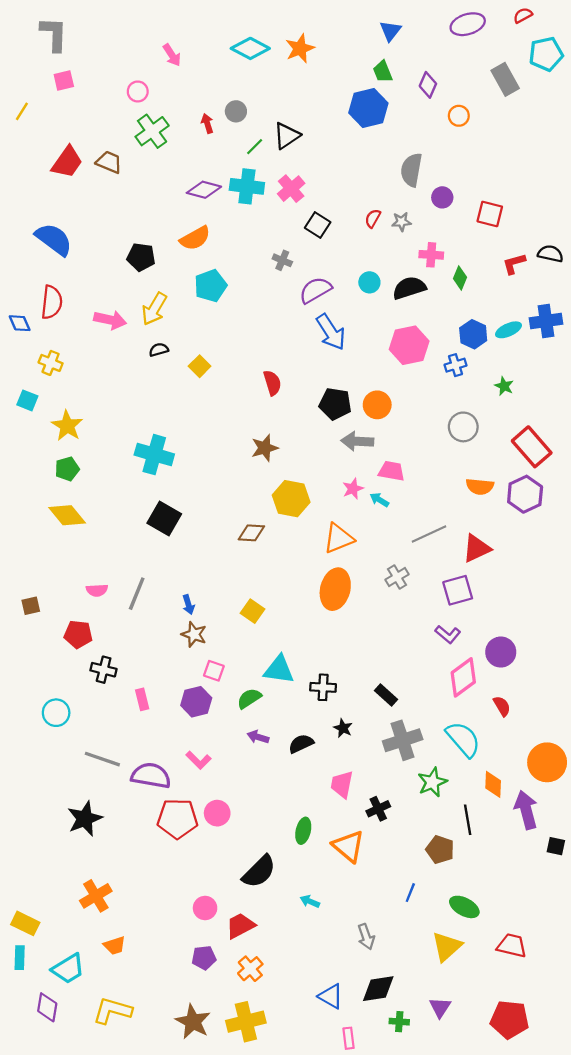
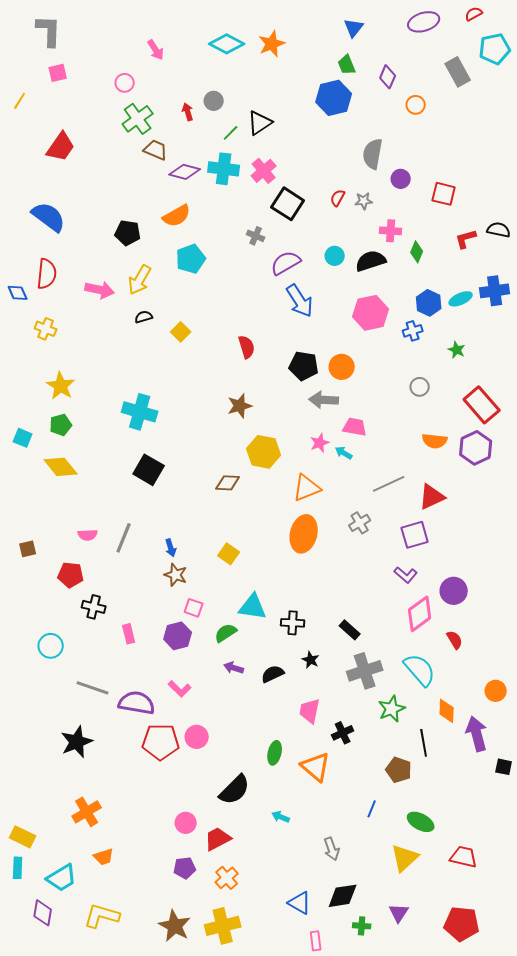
brown trapezoid: (109, 162) -> (156, 150), moved
black square: (318, 225) -> (288, 204), size x1.4
cyan square: (27, 400) -> (23, 438), moved
gray circle: (463, 427) -> (420, 387), size x0.7
orange circle: (547, 762) -> (496, 691), size x0.6

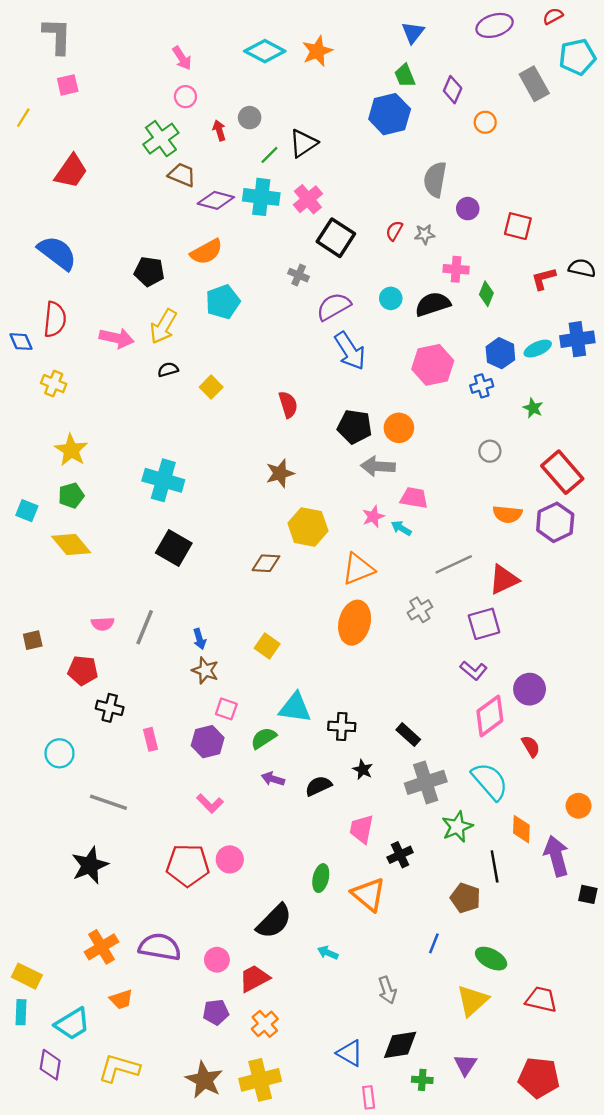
pink circle: (125, 83) -> (185, 97), moved
purple semicircle: (137, 703) -> (160, 947), moved

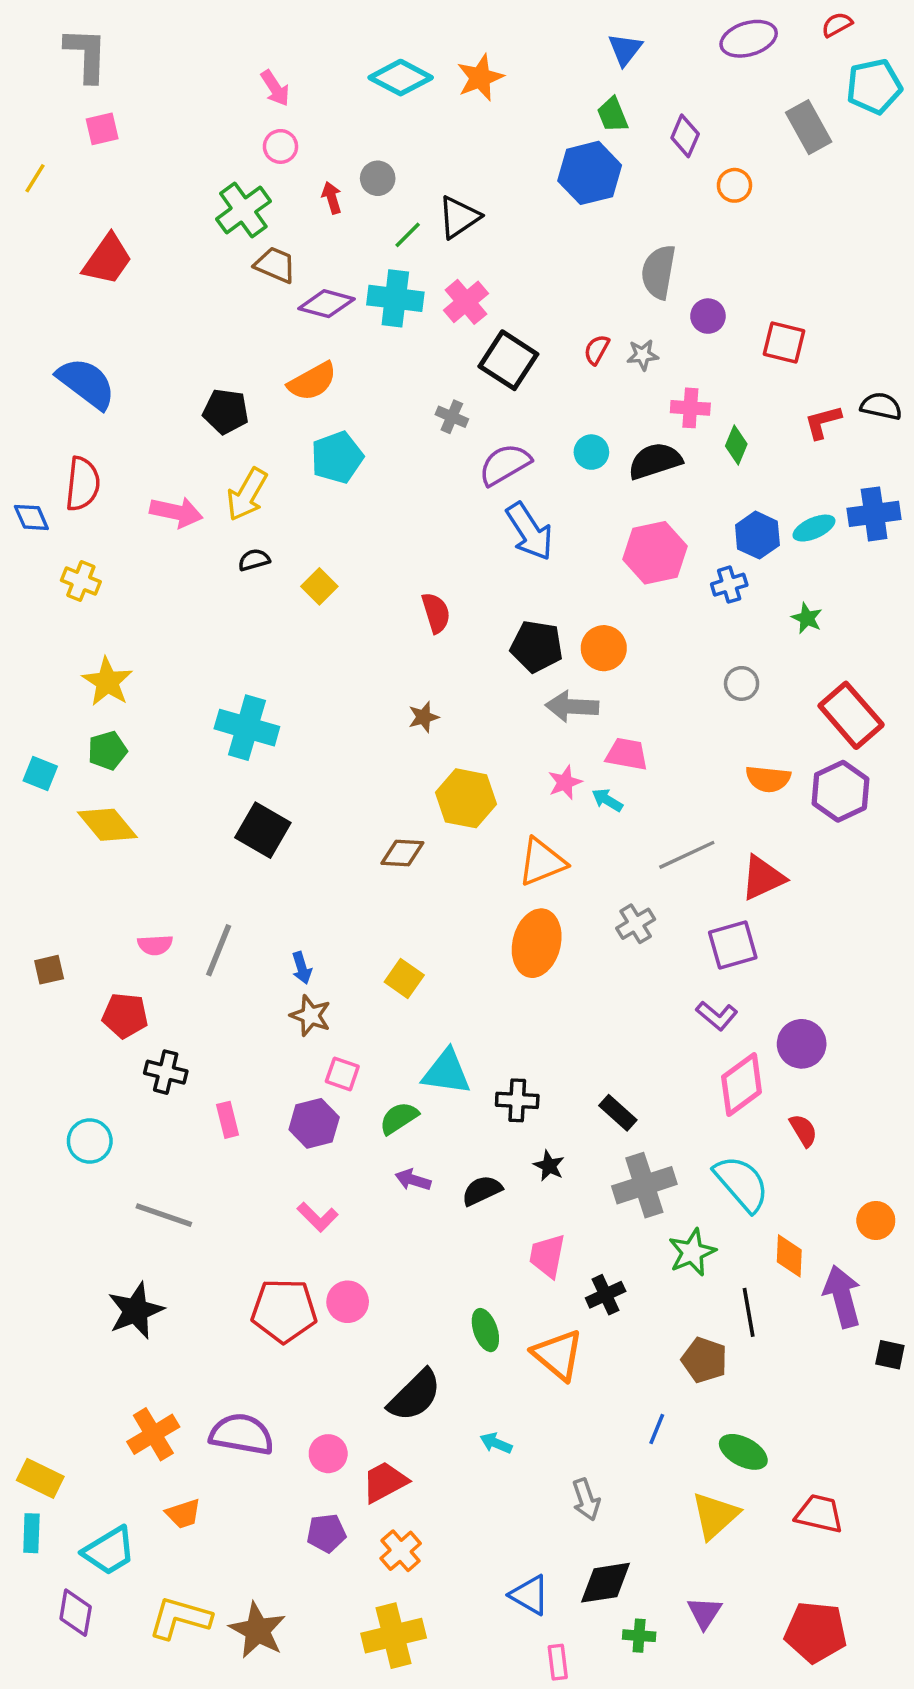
brown star: (280, 473) -> (424, 717), size x0.7
green ellipse: (321, 878) -> (485, 1330), turned -32
brown star: (204, 1080) -> (258, 1630), moved

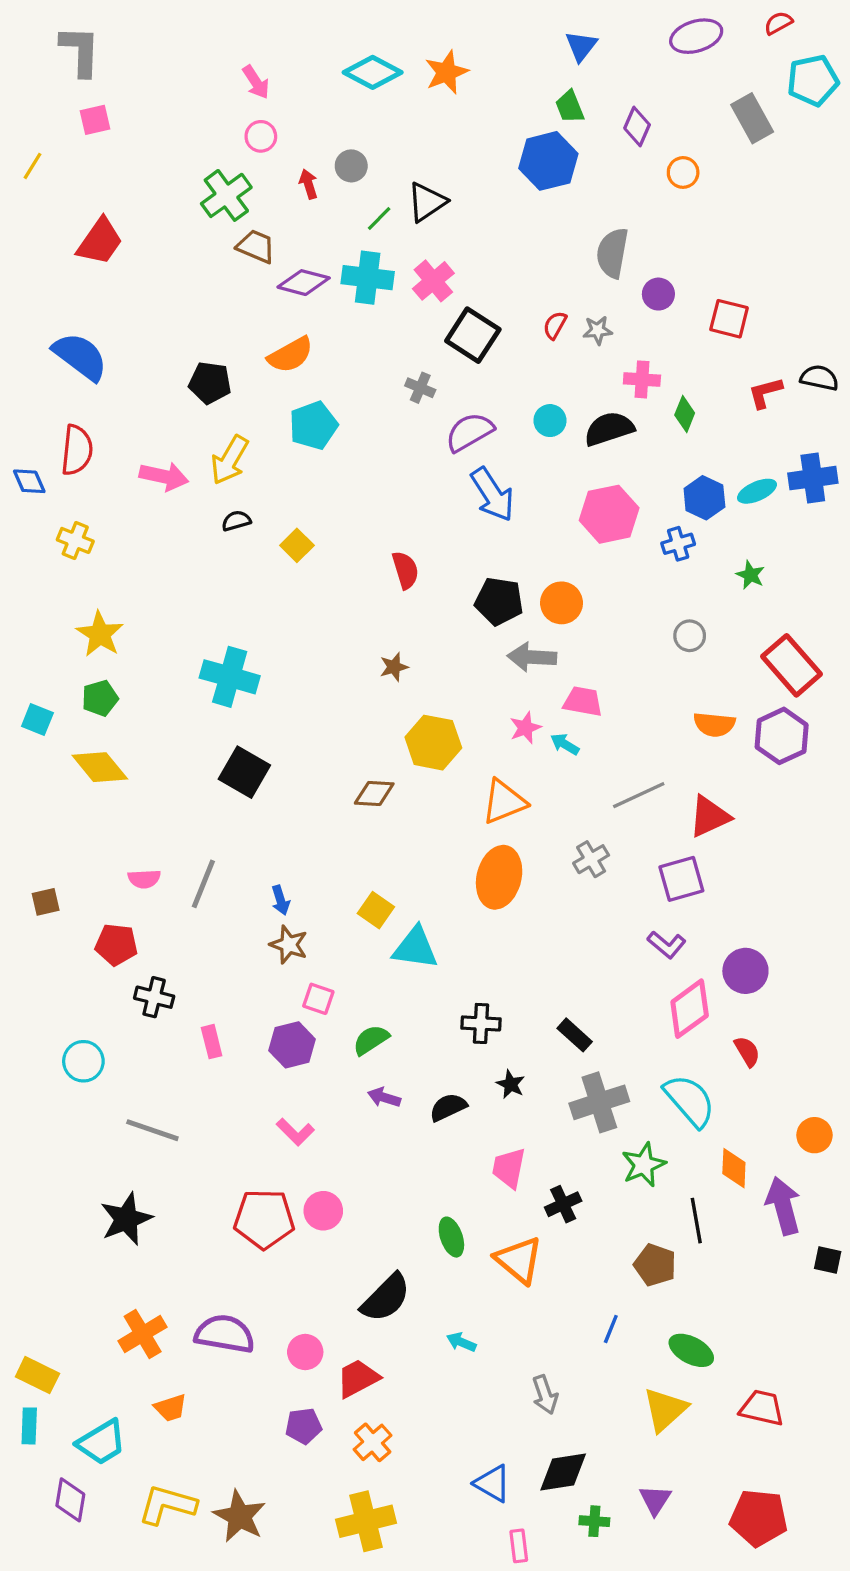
cyan triangle: (447, 1072) -> (415, 948), moved

